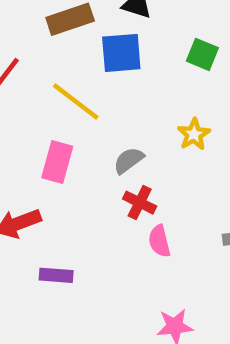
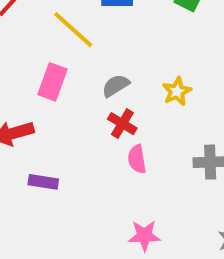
yellow star: (194, 134) -> (177, 91), moved

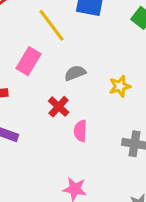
red cross: (122, 124) -> (59, 107), moved

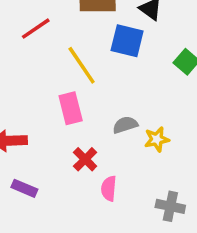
pink rectangle: (29, 61) -> (71, 108), moved, turned -48
gray semicircle: (75, 73) -> (125, 125), moved

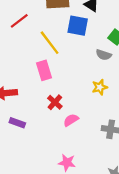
gray semicircle: (125, 125) -> (104, 55), moved, turned -140
pink semicircle: (109, 189) -> (71, 120), turned 56

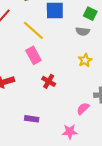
pink semicircle: (71, 120) -> (83, 109), moved
purple rectangle: (17, 123) -> (32, 119), moved

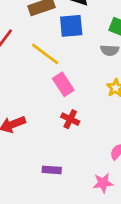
pink rectangle: (33, 55) -> (63, 84), moved

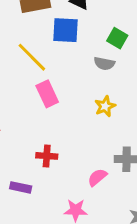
red cross: (70, 119) -> (47, 156), moved, turned -30

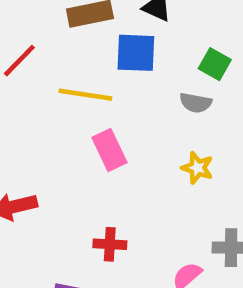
yellow line: (32, 57) -> (85, 95), turned -36
yellow star: (105, 106) -> (197, 168), turned -30

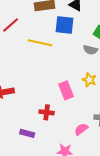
pink rectangle: (109, 150) -> (66, 90), moved

